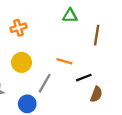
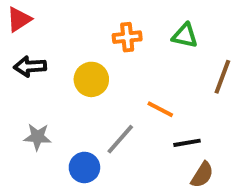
orange cross: (18, 28) -> (127, 37), moved
yellow circle: (22, 62) -> (91, 79), moved

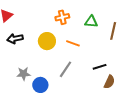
green triangle: (185, 36) -> (91, 22), moved
orange line: (160, 109) -> (73, 43), moved
blue circle: (84, 167) -> (40, 85), moved

